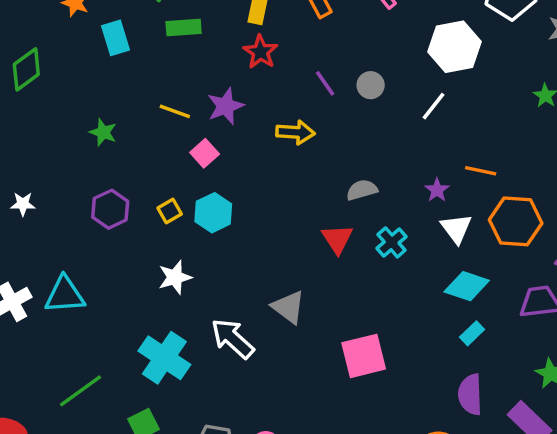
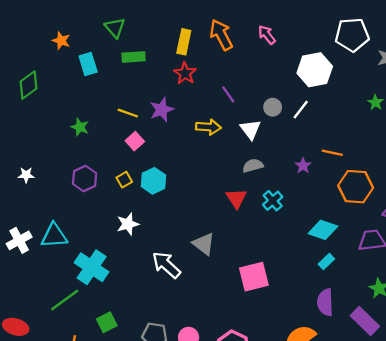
gray circle: (371, 85) -> (273, 107), moved
pink square: (205, 153) -> (135, 141), moved
white triangle: (456, 228) -> (250, 129), moved
cyan cross: (164, 358) -> (92, 267), moved

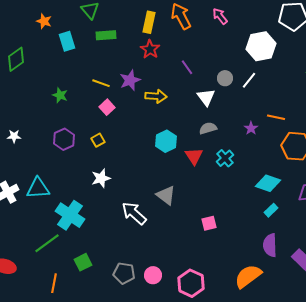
yellow arrow: (208, 127) -> (156, 96), moved
cyan hexagon: (153, 181) -> (166, 141), moved
pink square: (254, 277) -> (209, 223), size x0.6

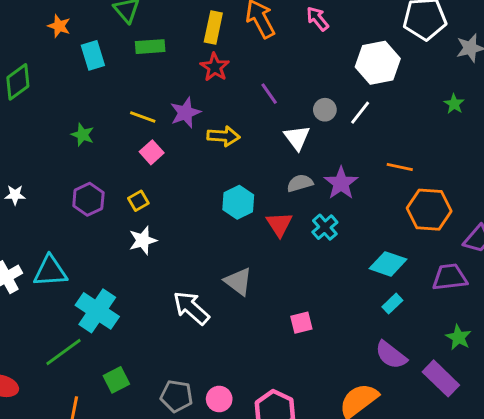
purple star: (251, 128) -> (341, 183), moved, size x1.6
white star: (101, 178) -> (143, 240), moved
purple semicircle: (270, 245) -> (391, 355), turned -50

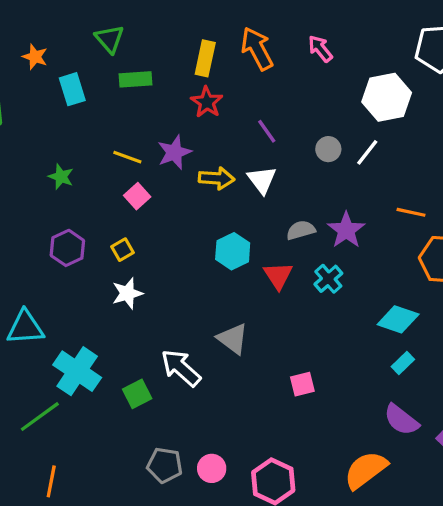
white triangle: (297, 138) -> (262, 180), moved
green square: (116, 380) -> (137, 394), moved

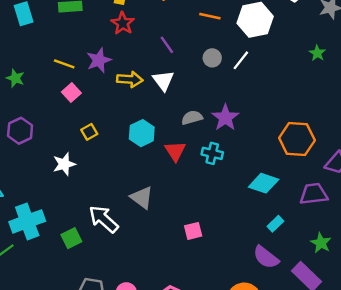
orange line: (411, 212) -> (210, 16), moved
yellow square: (123, 250) -> (89, 132), moved
cyan cross: (328, 279) -> (212, 153), turned -36
cyan rectangle: (403, 363) -> (275, 224), moved
cyan cross: (77, 371) -> (27, 221), turned 36

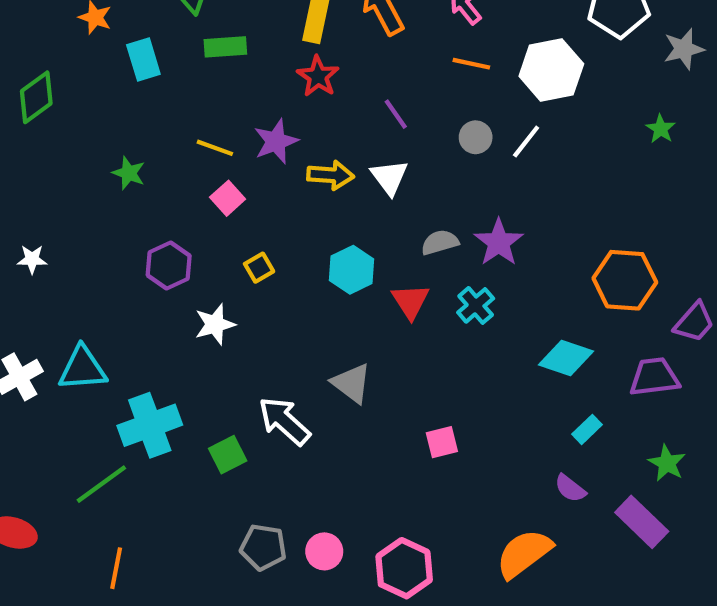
purple hexagon: (20, 131) -> (169, 265), moved
cyan cross: (212, 153) -> (476, 305), turned 36
purple semicircle: (266, 257) -> (570, 488), size x0.7

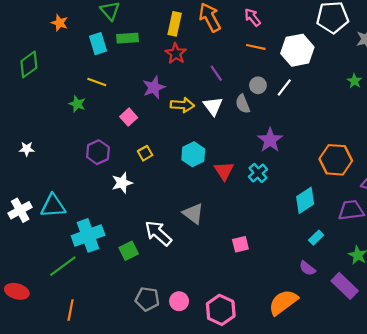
cyan rectangle: (143, 59) -> (98, 44), moved
yellow line: (215, 148) -> (97, 82), moved
gray semicircle: (440, 242) -> (243, 104), moved, turned -96
cyan diamond: (566, 358) -> (305, 200), turned -52

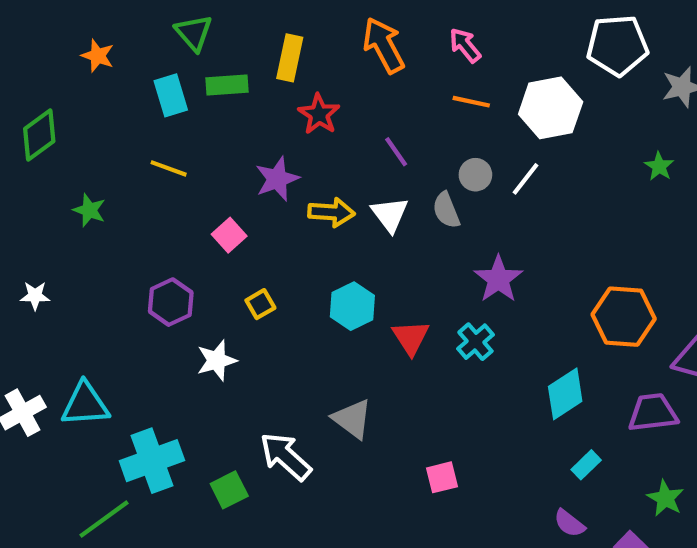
yellow rectangle: (175, 24) -> (290, 58), moved
green star: (77, 104) -> (89, 210), moved

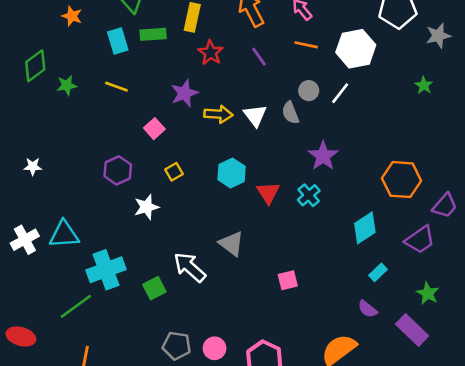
purple line: (396, 152) -> (259, 57), moved
green star: (89, 210) -> (67, 85), moved, turned -30
purple trapezoid: (653, 413) -> (420, 240), turned 152

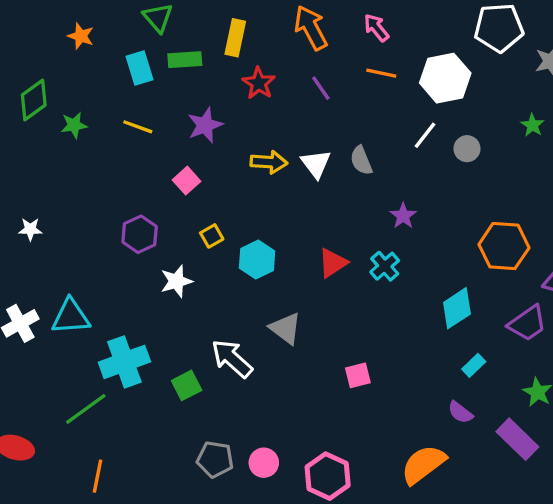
gray circle: (309, 91) -> (467, 149), moved
purple star: (184, 93) -> (205, 125), moved
purple star: (323, 156) -> (403, 216), size x0.7
cyan hexagon: (232, 173) -> (257, 259), moved
red triangle: (268, 193) -> (333, 263), turned 30

